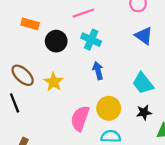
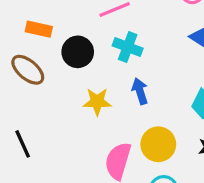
brown ellipse: (23, 75) -> (28, 70), moved
yellow star: (54, 82) -> (97, 102), moved, turned -30

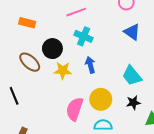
black circle: (78, 52) -> (52, 49), moved
brown ellipse: (28, 70) -> (30, 62), moved

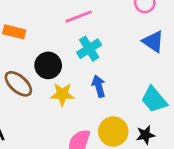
cyan cross: (84, 36) -> (89, 49), turned 36
black star: (133, 103) -> (145, 135), moved

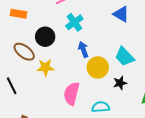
yellow star: (62, 94) -> (45, 67), moved
yellow circle: (113, 131) -> (98, 67), moved

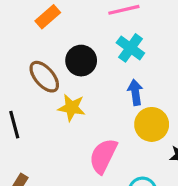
orange rectangle: (19, 14) -> (48, 17), turned -63
cyan cross: (74, 22) -> (130, 48), turned -30

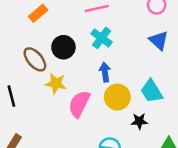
pink semicircle: (103, 156) -> (79, 104), moved

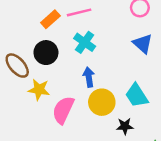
orange rectangle: (38, 13) -> (50, 19), moved

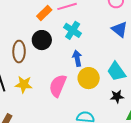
brown ellipse: (17, 66) -> (19, 52), turned 45
yellow star: (39, 90) -> (24, 84), moved
black star: (125, 126) -> (117, 96), moved

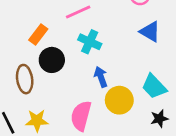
orange rectangle: (44, 13) -> (38, 35), moved

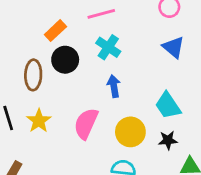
yellow circle: (119, 100) -> (130, 132), moved
yellow star: (37, 121) -> (39, 121), turned 30

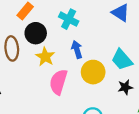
yellow star: (39, 121) -> (45, 57), moved
yellow circle: (130, 132) -> (93, 72), moved

